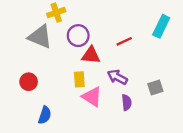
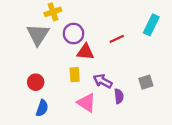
gray triangle: (40, 37) -> (38, 35), turned 40
purple arrow: (117, 77) -> (103, 81), moved
red circle: (29, 82) -> (36, 82), moved
pink triangle: (92, 97) -> (86, 103), moved

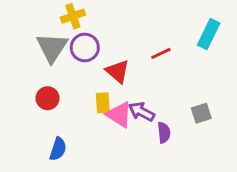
purple circle: (73, 34) -> (85, 47), moved
red triangle: (85, 52) -> (118, 71), turned 36
red circle: (36, 82) -> (48, 98), moved
pink triangle: (86, 103) -> (119, 115), moved

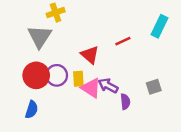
purple circle: (85, 47) -> (57, 75), moved
red circle: (48, 98) -> (36, 75), size x1.5
blue semicircle: (58, 149) -> (32, 110), moved

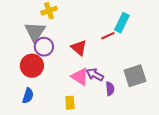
cyan rectangle: (159, 26) -> (122, 23), moved
purple circle: (57, 75) -> (44, 47), moved
yellow rectangle: (78, 79) -> (70, 103), moved
gray square: (154, 87) -> (135, 76), size x1.6

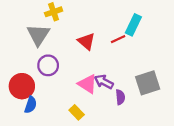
purple circle: (44, 47) -> (48, 65), moved
red triangle: (79, 48) -> (86, 41), moved
red circle: (32, 66) -> (22, 86), moved
yellow rectangle: (70, 103) -> (77, 112), turned -40

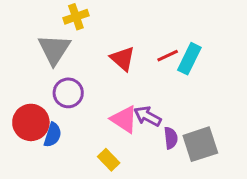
cyan rectangle: (133, 25) -> (189, 59), moved
gray square: (148, 83) -> (200, 144), moved
blue semicircle: (31, 105) -> (53, 135), moved

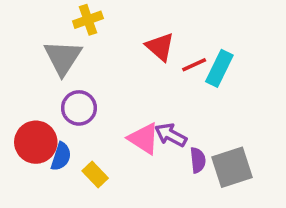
red triangle: (123, 59) -> (160, 47), moved
yellow rectangle: (109, 160) -> (95, 175), moved

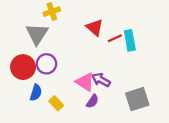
cyan rectangle: (219, 68) -> (130, 40), turned -36
red circle: (36, 142) -> (23, 67), moved
purple semicircle: (198, 160) -> (92, 101), moved, turned 40

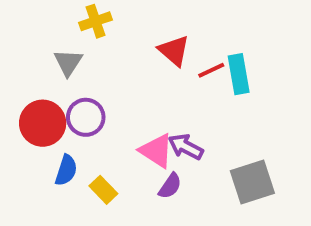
gray triangle: (37, 34) -> (68, 62), size x0.7

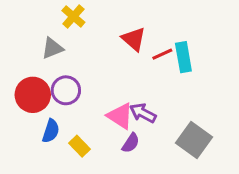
yellow cross: (96, 21) -> (73, 16), turned -30
gray triangle: (68, 62) -> (52, 48), turned 35
gray square: (252, 182) -> (194, 140), turned -36

